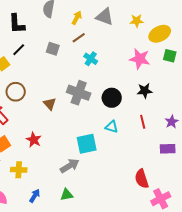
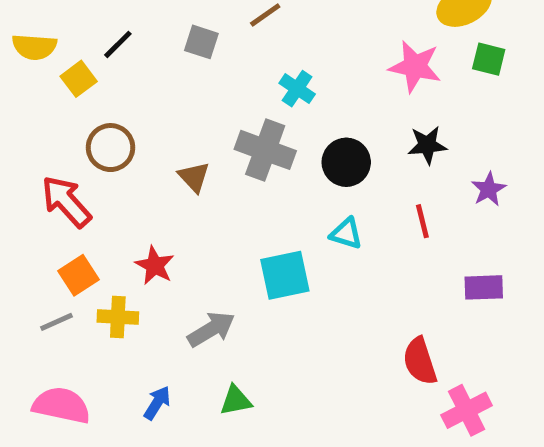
cyan cross: (91, 59) -> (297, 89), moved
purple star: (172, 122) -> (489, 189), moved
gray arrow: (70, 166) -> (211, 329), moved
yellow cross: (19, 170) -> (118, 317), moved

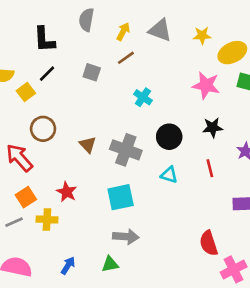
gray cross: (265, 150) -> (126, 150), moved
cyan square: (285, 275) -> (121, 197), moved
gray arrow: (211, 329) -> (126, 237), moved, turned 35

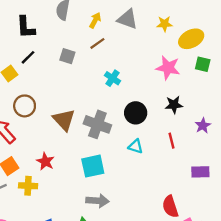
brown triangle: (88, 145) -> (64, 120), size x1.5

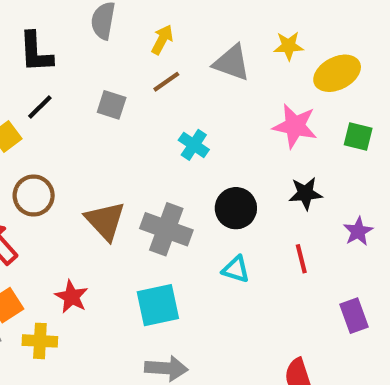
gray triangle: (128, 19) -> (232, 63), moved
green square: (203, 64) -> (358, 137), moved
purple rectangle: (200, 172) -> (354, 316), turned 72

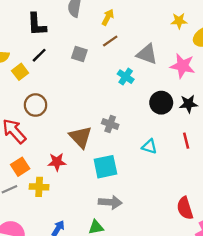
gray triangle: (232, 63) -> (147, 54), moved
black circle: (236, 208) -> (161, 103), moved
brown triangle: (105, 221) -> (81, 137), moved
gray cross: (166, 229) -> (110, 124), size x0.6
red star: (72, 297) -> (57, 162), turned -30

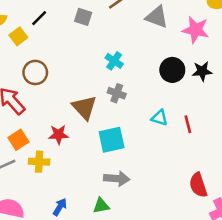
cyan cross: (126, 77) -> (114, 61), moved
red line: (186, 141) -> (188, 124), moved

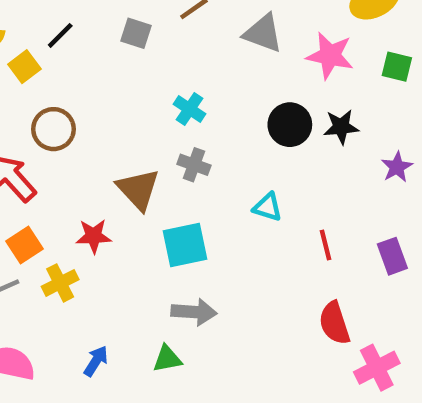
red line: (188, 124) -> (326, 245), moved
yellow cross: (39, 162) -> (60, 283), turned -30

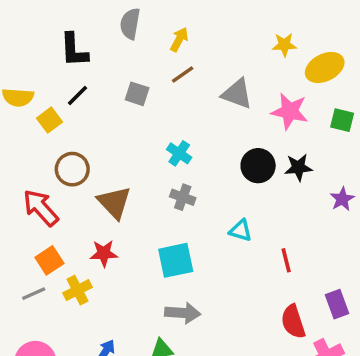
brown triangle: (138, 189) -> (114, 202), moved
purple rectangle: (392, 256) -> (337, 304), moved

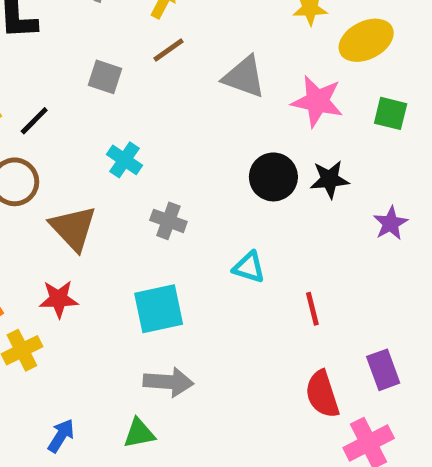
black line: (78, 96) -> (34, 121), moved
cyan cross: (179, 153) -> (124, 160), moved

